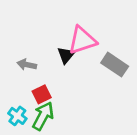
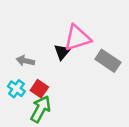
red square: (42, 94) -> (39, 89), turned -30
cyan cross: (17, 116) -> (16, 89), moved

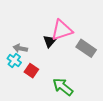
cyan cross: (16, 89) -> (14, 60), moved
green arrow: (41, 109) -> (63, 87), moved, turned -80

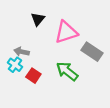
black triangle: (50, 41) -> (38, 19), moved
green arrow: (63, 87) -> (67, 71), moved

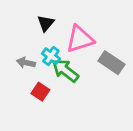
cyan cross: (15, 65) -> (51, 56), moved
green arrow: (67, 71) -> (65, 71), moved

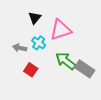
gray rectangle: (111, 63) -> (85, 69), moved
green arrow: (65, 71) -> (66, 61), moved

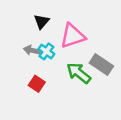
gray arrow: (20, 48) -> (32, 50), moved
gray rectangle: (85, 69) -> (101, 65), moved

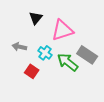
gray arrow: (32, 50) -> (19, 47), moved
cyan cross: (46, 51) -> (45, 53), moved

